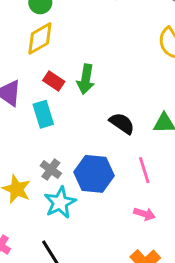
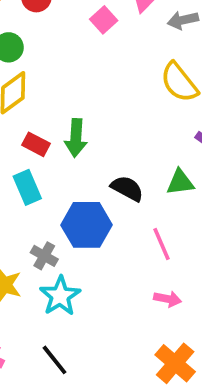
blue hexagon: (94, 174) -> (87, 225), moved

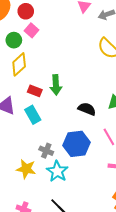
pink square: (104, 20) -> (32, 30), moved
blue hexagon: (87, 225) -> (77, 144), moved

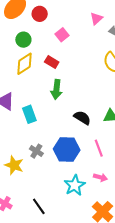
pink square: (32, 30) -> (62, 35), moved
red rectangle: (35, 91) -> (52, 62), moved
cyan star: (57, 171) -> (75, 185), moved

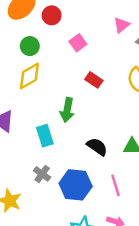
red rectangle: (52, 62) -> (94, 80), moved
cyan rectangle: (29, 114) -> (45, 136), moved
gray cross: (36, 151) -> (42, 174), moved

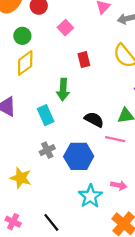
red rectangle: (94, 80) -> (84, 60), turned 49
gray cross: (42, 174) -> (47, 150), turned 35
pink line: (115, 185) -> (115, 139), moved, turned -54

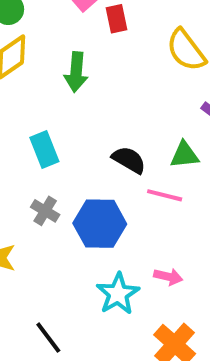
red rectangle: (84, 60) -> (116, 19), moved
green arrow: (63, 90) -> (76, 72), moved
gray cross: (47, 150) -> (45, 211), turned -35

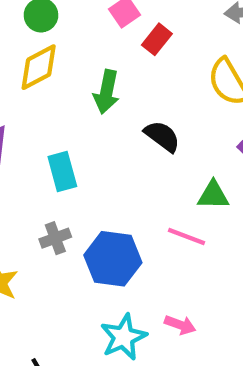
red rectangle: (116, 19) -> (157, 39), turned 44
black semicircle: (129, 160) -> (162, 136), moved
gray cross: (45, 211) -> (55, 238), turned 32

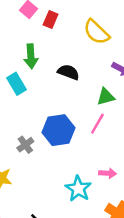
cyan rectangle: (62, 172) -> (16, 84), moved
pink line: (187, 236) -> (97, 124), turned -65
blue hexagon: (113, 259) -> (58, 130), moved

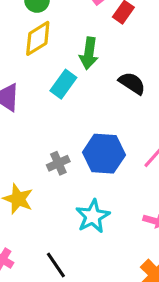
cyan rectangle: (16, 84) -> (63, 84), turned 55
cyan star: (78, 189) -> (93, 216), moved

